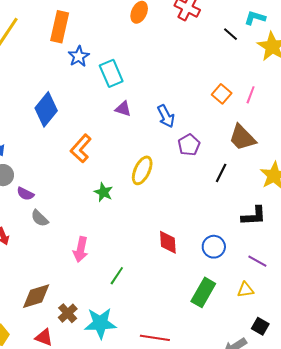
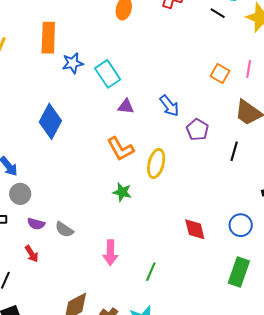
blue star: (79, 56) -> (73, 63), turned 30
orange L-shape: (81, 148) -> (120, 149), moved, turned -60
purple semicircle: (25, 194) -> (36, 224), moved

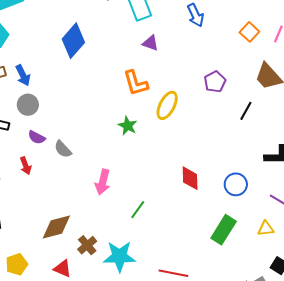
blue arrow: (169, 106) -> (195, 15), moved

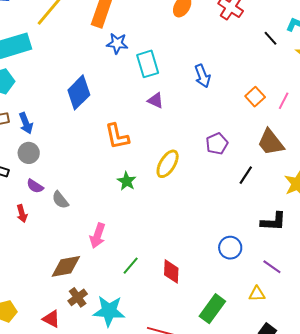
orange L-shape: (136, 83) -> (117, 136), moved
red diamond: (190, 178) -> (171, 271), moved
brown diamond: (56, 227) -> (66, 266), moved
green rectangle: (224, 230) -> (212, 309), moved

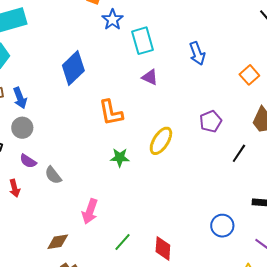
blue star: (117, 43) -> (112, 20), turned 30
green star: (127, 181) -> (120, 158), turned -30
brown diamond: (66, 266) -> (58, 242), size x0.7

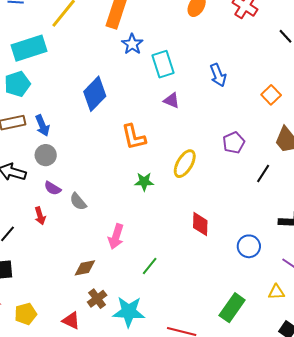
red diamond: (163, 248) -> (200, 224), moved

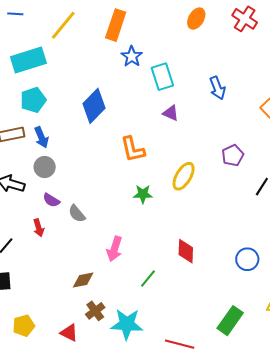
cyan pentagon: (17, 84) -> (33, 100), moved
red diamond: (200, 224) -> (186, 251), moved

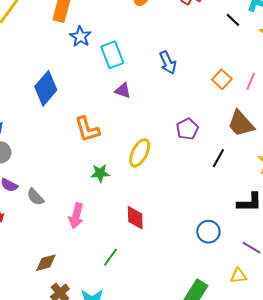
pink arrow: (115, 249) -> (76, 216), moved
red diamond: (186, 251) -> (135, 218), moved

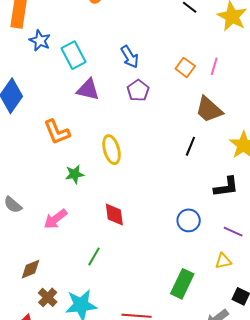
purple triangle: (123, 91) -> (88, 90), size x1.4
purple pentagon: (187, 129) -> (138, 90), moved
yellow ellipse: (140, 153) -> (112, 150), turned -36
pink arrow: (76, 216) -> (55, 219), turned 45

